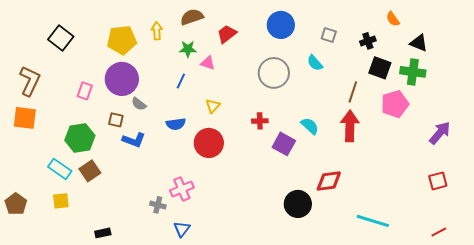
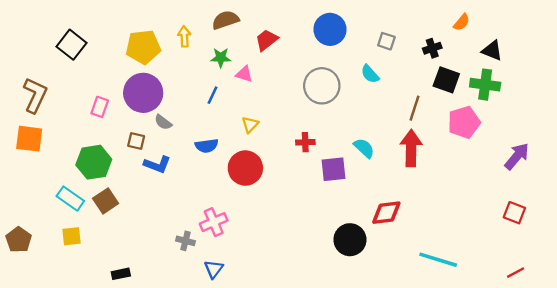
orange semicircle: (393, 19) -> (462, 22), turned -105
purple square: (284, 144) -> (334, 169), turned -35
red square: (438, 181) -> (514, 213), turned 36

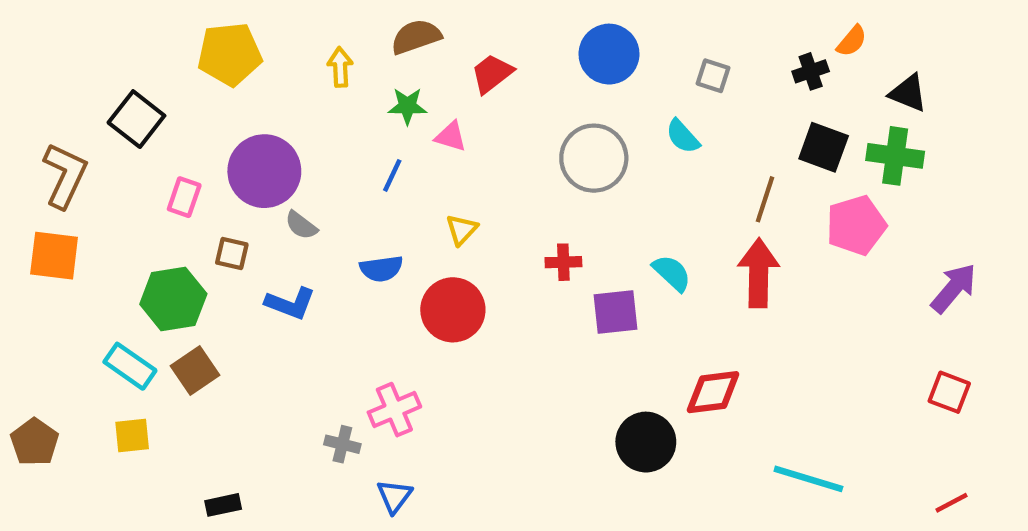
black square: (71, 45) -> (136, 119), moved
yellow pentagon: (143, 47) -> (230, 54), moved
black cross: (432, 48) -> (811, 71), moved
brown square: (136, 141) -> (232, 253), moved

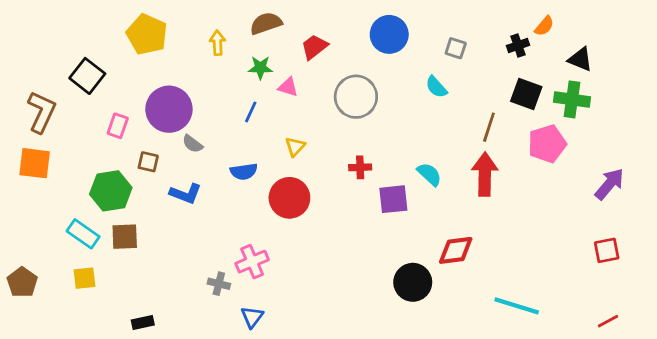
yellow pentagon: (230, 54) -> (147, 34), turned 30
gray circle: (594, 158) -> (356, 97), moved
brown square: (195, 371) -> (125, 237), turned 32
red square: (949, 392) -> (607, 250), turned -32

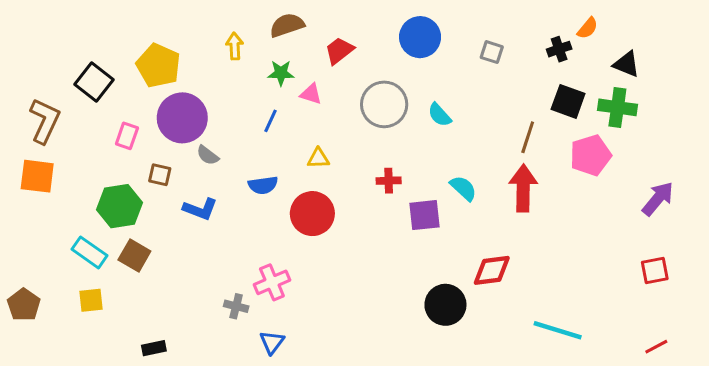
yellow pentagon: (147, 34) -> (158, 66), moved
cyan semicircle: (436, 87) -> (439, 115), moved
yellow triangle: (295, 147) -> (318, 158), turned 45
brown square: (125, 237) -> (134, 255), turned 32

